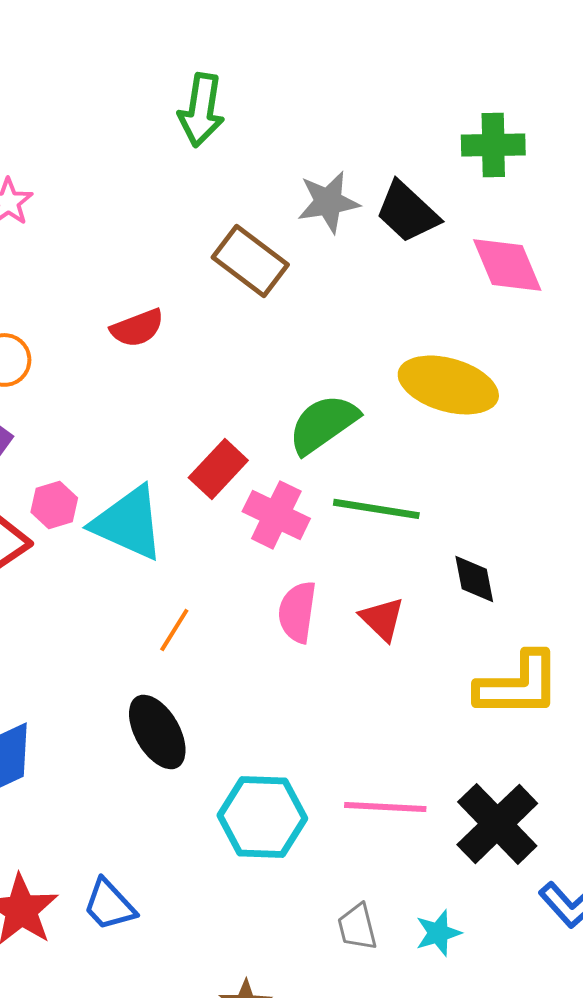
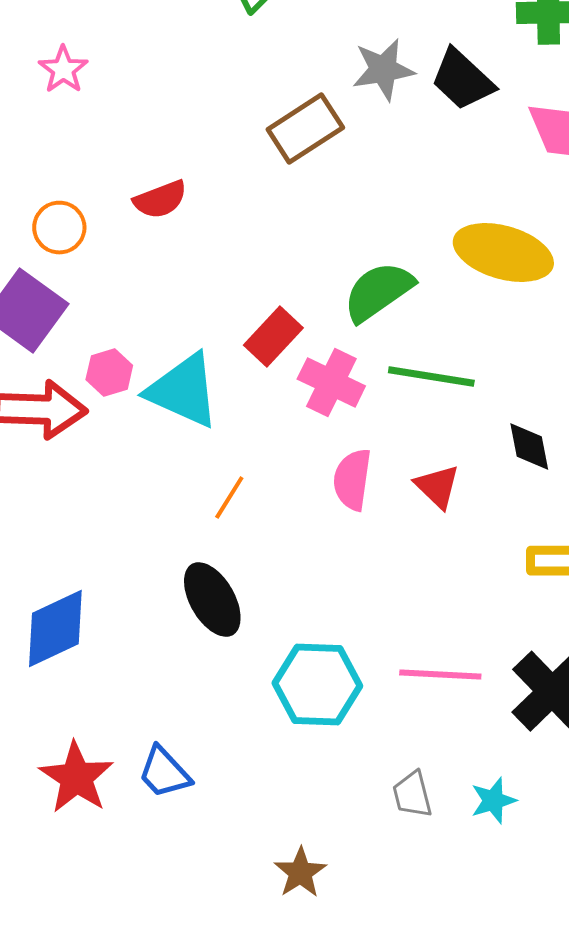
brown rectangle: (250, 261) -> (305, 128), turned -70
red semicircle: (137, 328) -> (160, 200), moved

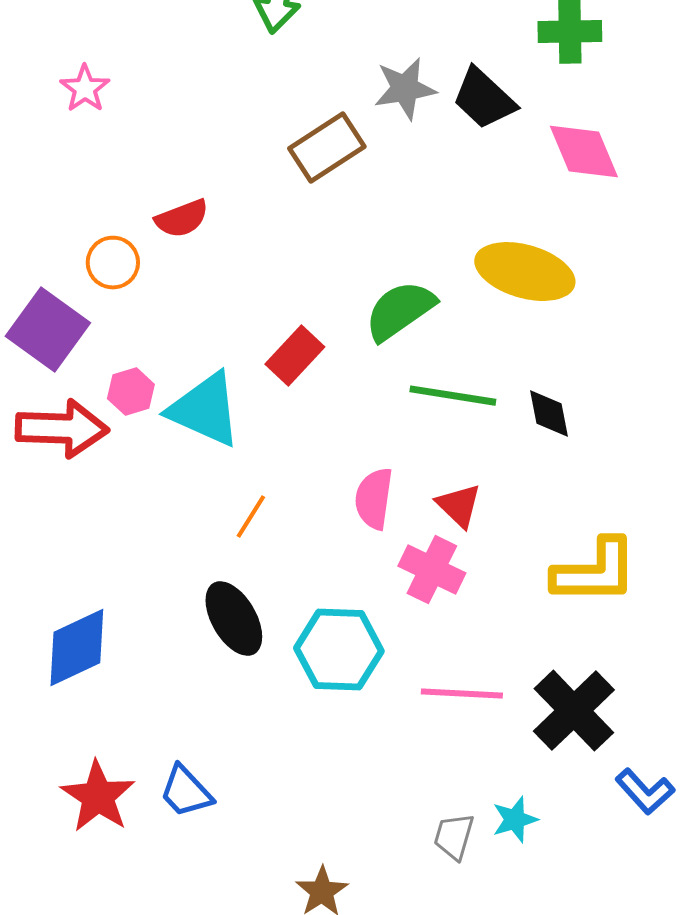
orange circle: (59, 228) -> (113, 263), moved
pink cross: (331, 382) -> (432, 570), moved
black diamond: (529, 446) -> (549, 414), moved
cyan hexagon: (317, 684) -> (339, 650), moved
gray trapezoid: (412, 794) -> (454, 837), moved, turned 30

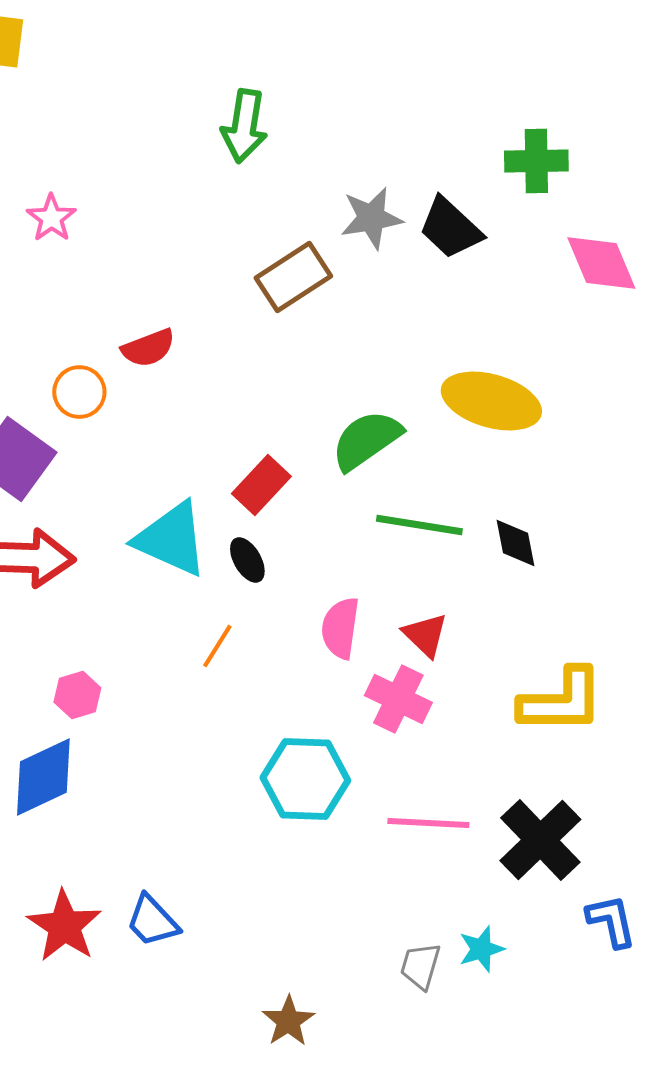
pink diamond: (584, 152) -> (601, 263), moved
pink hexagon: (131, 392) -> (77, 695), moved
black ellipse: (234, 619) -> (247, 560), moved, size x0.6
blue L-shape: (645, 792) -> (611, 921), turned -150

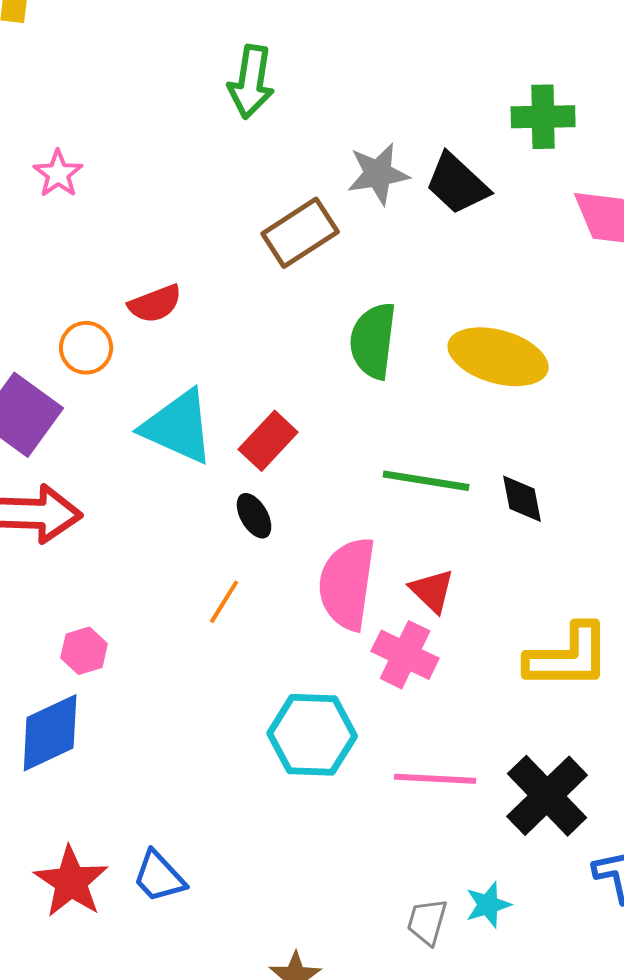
green semicircle: (366, 440) -> (373, 341), moved, turned -48
cyan triangle: (171, 539) -> (178, 427), moved
pink semicircle: (340, 628) -> (347, 584), size x1.5

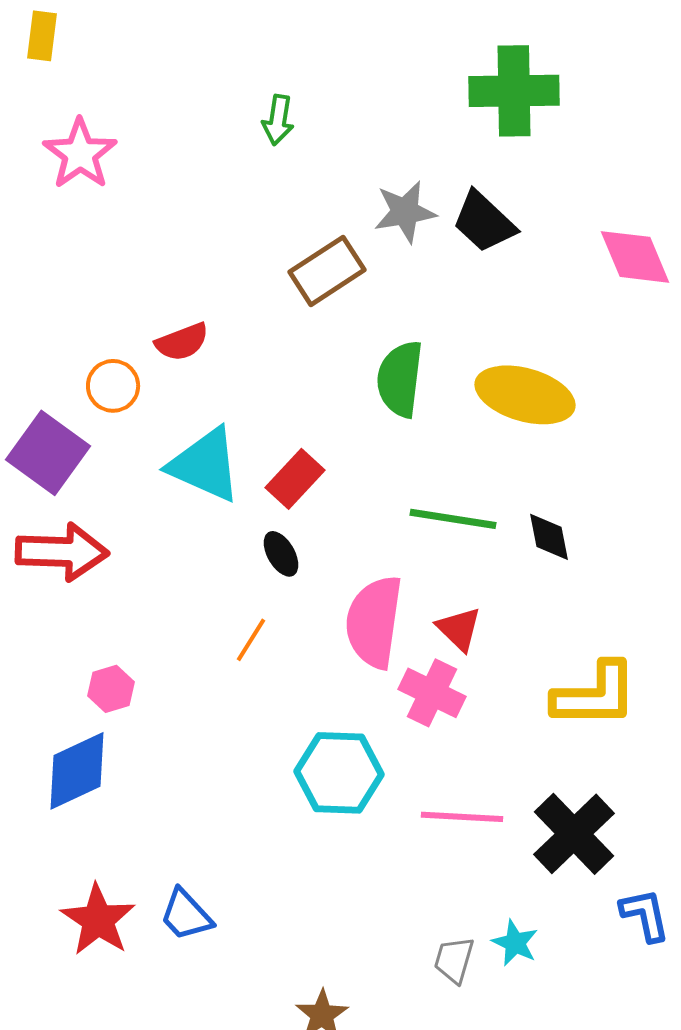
green arrow: (251, 82) -> (278, 120), size x0.7
green cross: (543, 117) -> (514, 91), moved, size x1.4
pink star: (58, 174) -> (80, 154), moved, size x1.5
cyan star: (488, 905) -> (515, 943), turned -30

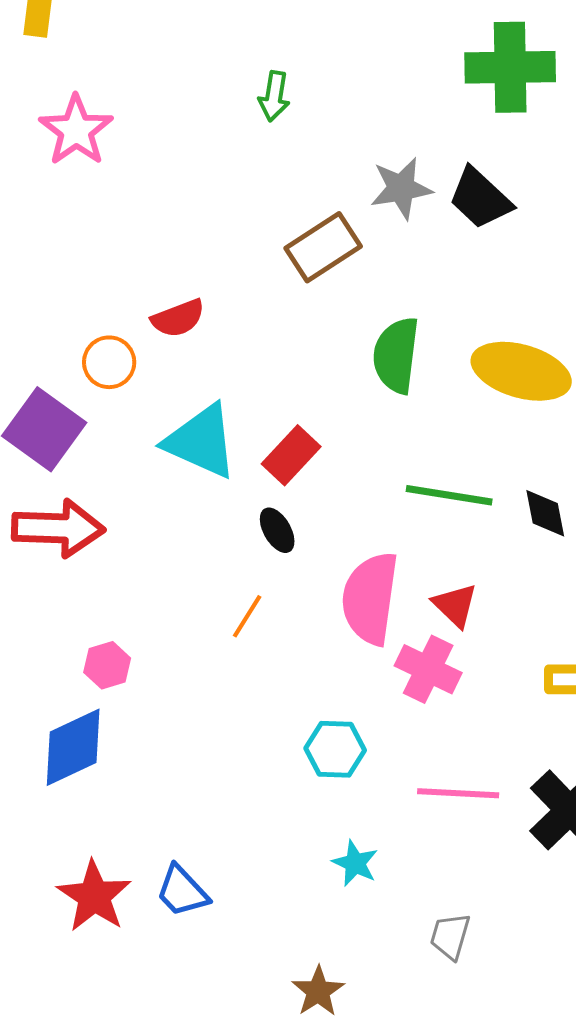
cyan hexagon: (339, 773) -> (335, 749), size x0.7
cyan star: (515, 943) -> (355, 863), moved

